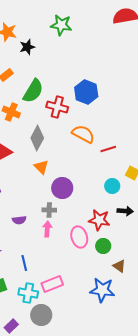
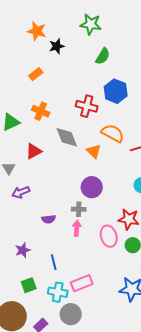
green semicircle: (33, 91) -> (103, 56), moved, size x0.7
gray diamond: (37, 138) -> (67, 137), turned -50
orange triangle: (41, 167) -> (94, 151), moved

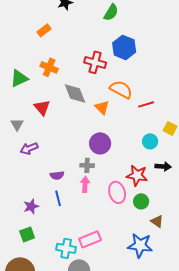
red triangle: (34, 151) -> (42, 107), turned -42
blue line: (54, 262) -> (58, 198), moved
green square: (29, 285) -> (27, 234), moved

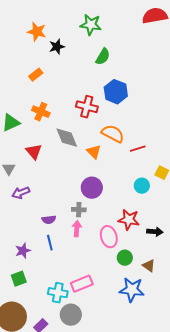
black arrow: (163, 166) -> (155, 232), moved
green circle: (141, 201) -> (125, 258), moved

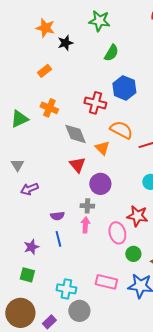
red triangle: (34, 152) -> (77, 165), moved
green square: (19, 279) -> (27, 275), turned 35
pink rectangle: (82, 284) -> (106, 282), moved, turned 35

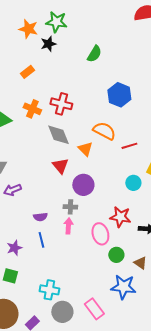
green star: (99, 21) -> (56, 22), moved
blue hexagon: (124, 88) -> (119, 95), moved
red cross: (95, 103) -> (61, 104), moved
pink rectangle: (106, 282) -> (94, 309), moved, turned 40

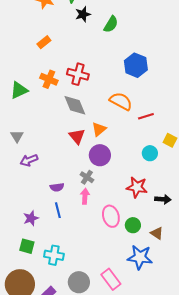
black star: (48, 44) -> (83, 14), moved
orange triangle: (85, 149) -> (99, 129), moved, turned 35
gray cross: (70, 207) -> (87, 177), turned 32
pink ellipse: (100, 234) -> (111, 216), moved
cyan cross: (49, 290) -> (54, 255), moved

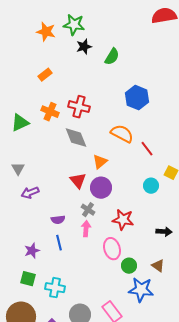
red line: (146, 116) -> (147, 149), turned 70
red triangle: (77, 136) -> (78, 181), moved
red star: (137, 187) -> (123, 220), moved
green circle: (133, 225) -> (129, 266), moved

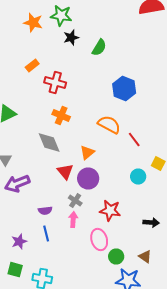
red cross: (79, 107) -> (55, 82), moved
orange cross: (50, 112) -> (61, 116), moved
gray diamond: (76, 138) -> (49, 142), moved
purple arrow: (30, 193) -> (17, 184), size x1.4

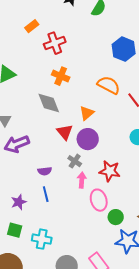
red cross: (55, 82) -> (55, 43), turned -35
pink arrow: (73, 220) -> (82, 180), moved

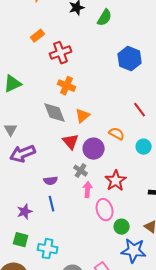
orange semicircle: (109, 85) -> (117, 134), moved, size x0.7
orange triangle: (87, 113) -> (83, 116), moved
red star: (110, 171) -> (116, 181), turned 30

